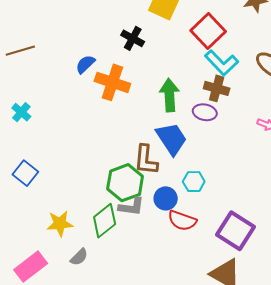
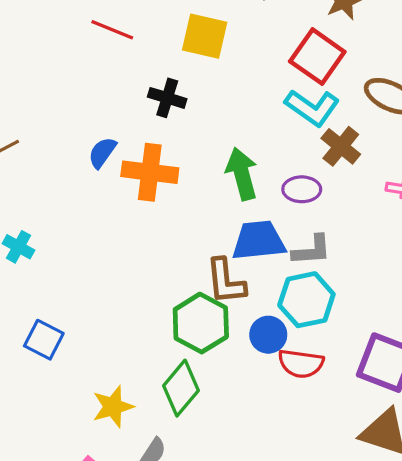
red square: (208, 31) -> (317, 57), moved
brown cross: (217, 88) -> (341, 146), moved, turned 35
blue trapezoid: (171, 139) -> (259, 240), turned -51
cyan hexagon: (194, 182) -> (306, 300), size x1.6
gray L-shape: (131, 207) -> (312, 250), moved

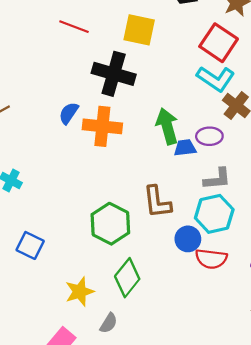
black cross: (167, 98) -> (114, 74), size x1.6
blue trapezoid: (259, 240) -> (185, 148), moved, size x0.6
green hexagon: (201, 323) -> (110, 224), moved

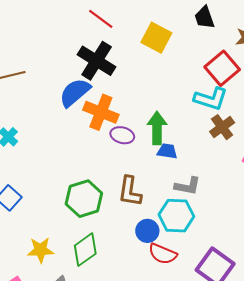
black cross: (114, 74) -> (97, 61), moved
cyan L-shape: (216, 79) -> (211, 99), turned -32
blue semicircle: (69, 113) -> (75, 93), size x1.6
purple ellipse: (209, 136) -> (122, 135), moved

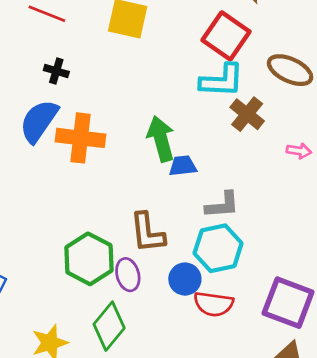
black cross: (97, 61) -> (56, 71), size x0.5
purple ellipse: (122, 135) -> (128, 275), moved, turned 75

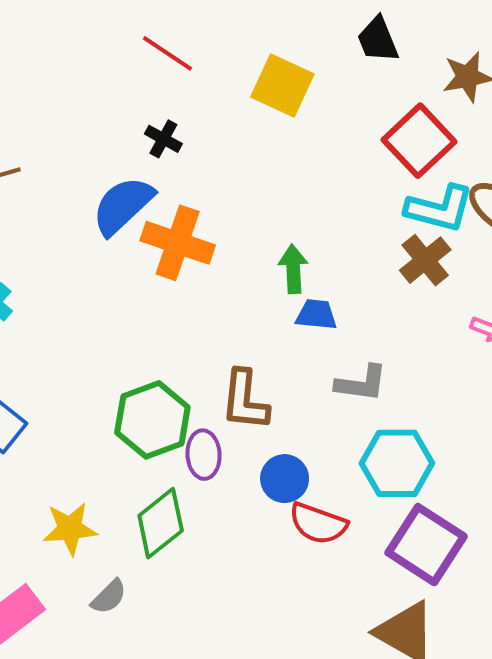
cyan L-shape: (222, 81) -> (440, 209), moved
green arrow: (161, 139) -> (293, 269), size x0.7
cyan hexagon: (218, 248) -> (397, 463), moved

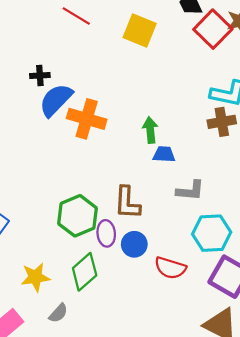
black cross: (163, 139) -> (40, 76), moved, turned -30
red square: (419, 141) -> (213, 29), moved
brown cross: (425, 260) -> (222, 122), turned 32
blue circle: (285, 479) -> (134, 244), moved

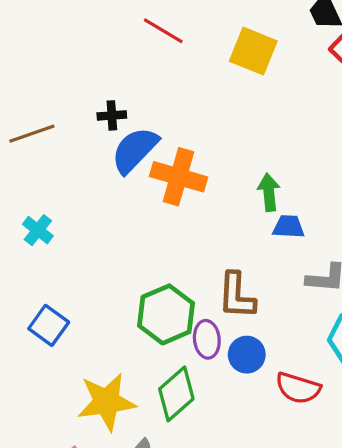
yellow star: (35, 277) -> (106, 402), size x1.4

